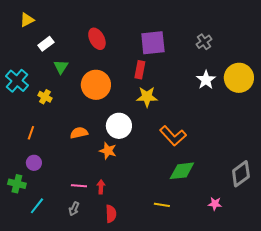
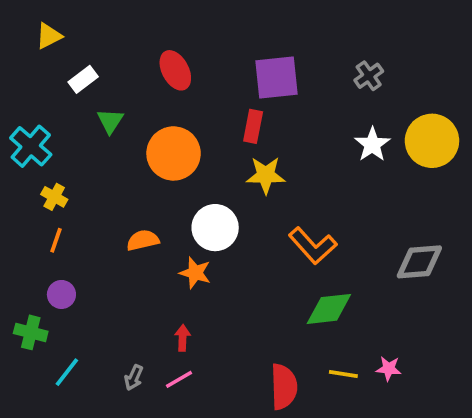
yellow cross: (45, 97) -> (54, 197), moved
gray diamond: (241, 174) -> (419, 262), moved, turned 32
pink line: (79, 186) -> (179, 379), moved, turned -35
yellow line: (162, 205) -> (343, 374), moved
red semicircle: (111, 214) -> (284, 387), moved, size x1.4

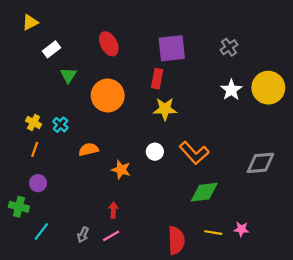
cyan cross: (31, 146) -> (60, 125), moved, size x0.6
white circle: (215, 228) -> (155, 152), moved, size x0.6

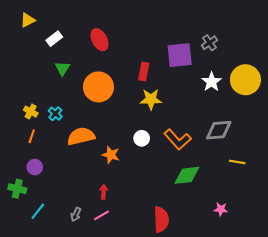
purple square: (172, 48) -> (180, 55), moved
white rectangle: (51, 49) -> (54, 39), moved
orange semicircle: (89, 149) -> (81, 136), size x1.5
gray diamond: (260, 163) -> (219, 130), moved
yellow line: (213, 233) -> (237, 162), moved

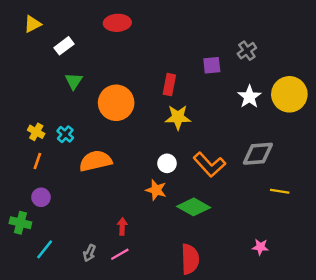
red ellipse: (100, 40) -> (117, 23), moved, turned -65
purple square: (180, 55) -> (212, 65), size x0.6
orange star: (111, 155) -> (156, 190), moved
green diamond: (187, 175) -> (194, 207), moved, turned 36

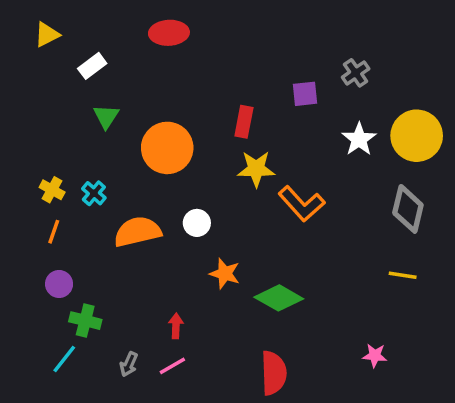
gray diamond: (258, 154) -> (408, 209), moved, turned -72
white circle: (167, 163) -> (197, 223), moved
orange L-shape: (209, 165) -> (302, 204), moved
green cross: (20, 223) -> (85, 321), moved

